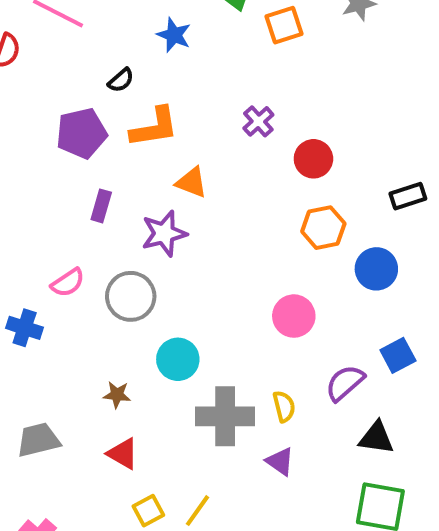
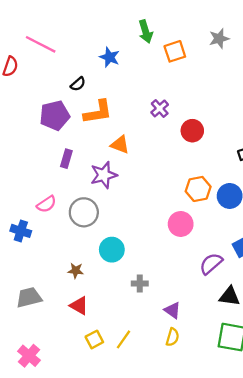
orange hexagon: (323, 228) -> (198, 189), moved
yellow semicircle: (284, 406) -> (172, 337), moved, turned 30
gray cross: (225, 416) -> (140, 283), size x0.5

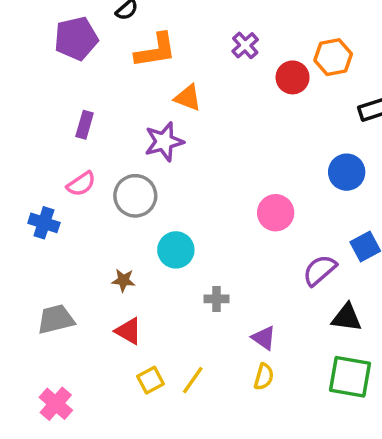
purple pentagon: (55, 115) -> (76, 39), moved
purple rectangle: (66, 159) -> (85, 125), moved
orange hexagon: (198, 189) -> (333, 57), moved

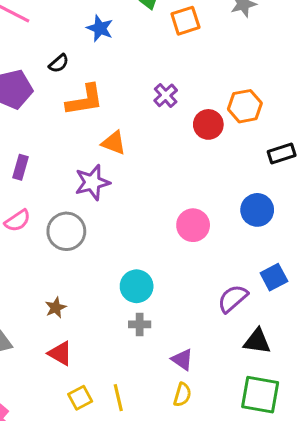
pink circle: (276, 213) -> (193, 225), moved
cyan circle: (176, 250) -> (137, 286), moved
brown star: (123, 280) -> (56, 308), turned -30
yellow line: (193, 380) -> (118, 398), turned -48

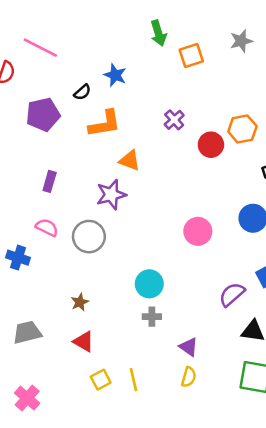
blue star: (100, 28) -> (115, 75), moved
pink semicircle: (18, 221) -> (47, 227), turned -120

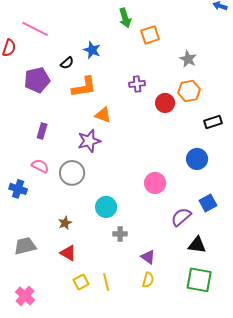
gray star: (241, 41) -> (188, 59), moved, turned -30
purple cross: (174, 120) -> (137, 84), turned 35
pink circle: (198, 231) -> (155, 183), moved
cyan circle: (149, 284) -> (106, 207), moved

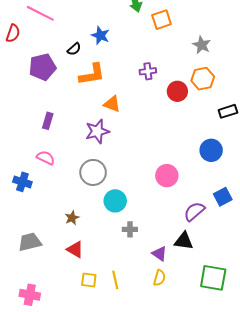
gray circle: (72, 173) -> (93, 172), moved
black triangle: (197, 245) -> (184, 241), moved
yellow square: (81, 282) -> (89, 280), turned 35
pink cross: (25, 296) -> (30, 295), turned -30

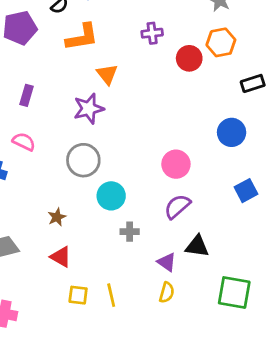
orange triangle: (112, 104) -> (107, 74), turned 30
purple semicircle: (194, 211) -> (177, 206), moved

